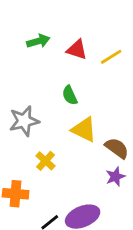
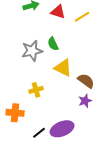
gray star: (24, 121) -> (32, 51), moved
yellow cross: (45, 161) -> (36, 90), turned 32

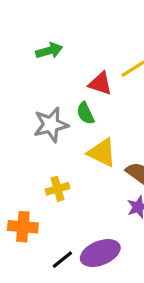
red triangle: (58, 12) -> (100, 84), moved

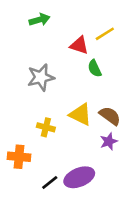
green semicircle: (85, 113) -> (95, 68), moved
yellow triangle: (102, 153) -> (80, 115), moved
yellow cross: (57, 189) -> (46, 127), turned 30

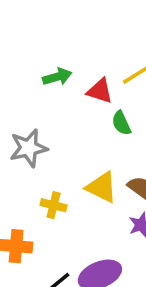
green arrow: (39, 20) -> (57, 77), moved
gray star: (41, 77) -> (29, 148), moved

